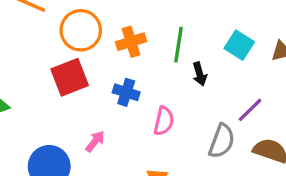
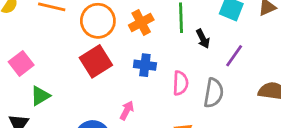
purple line: (250, 110) -> (234, 56), moved
gray semicircle: (222, 141) -> (214, 93), moved

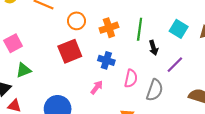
orange circle: (98, 21) -> (77, 21), size x0.7
pink arrow: (127, 110) -> (97, 87), moved

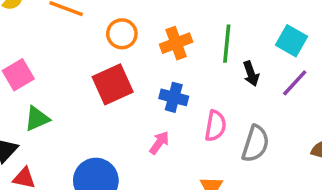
purple line: (175, 65) -> (295, 83), moved

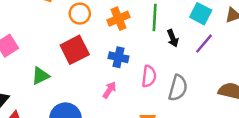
green triangle: (37, 119) -> (41, 76), moved

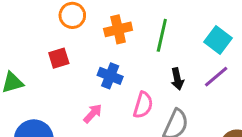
black arrow: (173, 38) -> (177, 79), moved
red square: (75, 50) -> (59, 58), size x0.6

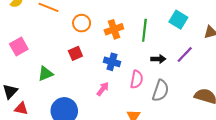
cyan square: (218, 40) -> (178, 20), moved
black arrow: (177, 79) -> (158, 59), turned -72

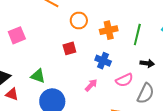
green triangle: (45, 74) -> (38, 76), moved, turned 35
pink semicircle: (137, 79) -> (124, 80), turned 48

